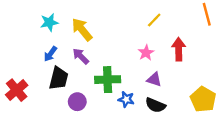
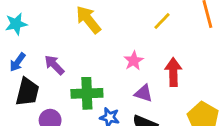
yellow line: (154, 20) -> (162, 21), moved
yellow arrow: (82, 29) -> (88, 20), moved
red arrow: (179, 49) -> (173, 72), moved

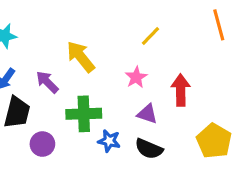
yellow arrow: (88, 20) -> (81, 57), moved
yellow line: (162, 21) -> (150, 36), moved

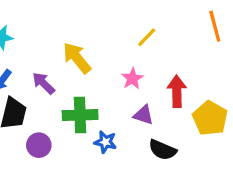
yellow pentagon: (214, 141) -> (210, 118), moved
black semicircle: (149, 149) -> (163, 150), moved

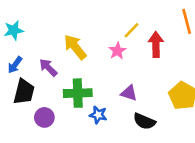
pink star: (132, 79) -> (117, 51), moved
red arrow: (177, 91) -> (156, 44), moved

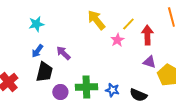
yellow arrow: (75, 47) -> (96, 20), moved
green cross: (78, 93) -> (86, 87), moved
purple triangle: (129, 93) -> (149, 62), moved
blue star: (98, 115) -> (112, 90), moved

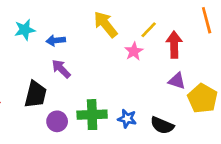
blue arrow: (37, 51) -> (56, 41), moved, turned 48

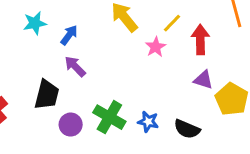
blue arrow: (56, 41) -> (69, 35), turned 132
green cross: (92, 115) -> (109, 117), turned 32

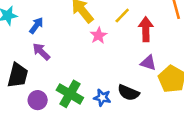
pink star: (156, 47) -> (99, 35), moved
black semicircle: (187, 129) -> (128, 93), moved

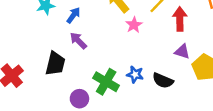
blue star: (102, 98) -> (135, 74), moved
purple circle: (38, 100) -> (79, 99), moved

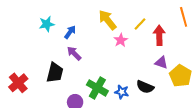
blue star: (135, 74) -> (122, 92), moved

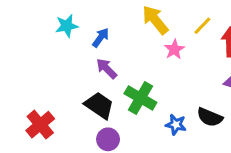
black trapezoid: (55, 73) -> (99, 105), moved, turned -70
red cross: (18, 83) -> (40, 125), moved
green cross: (97, 88) -> (140, 98), moved

